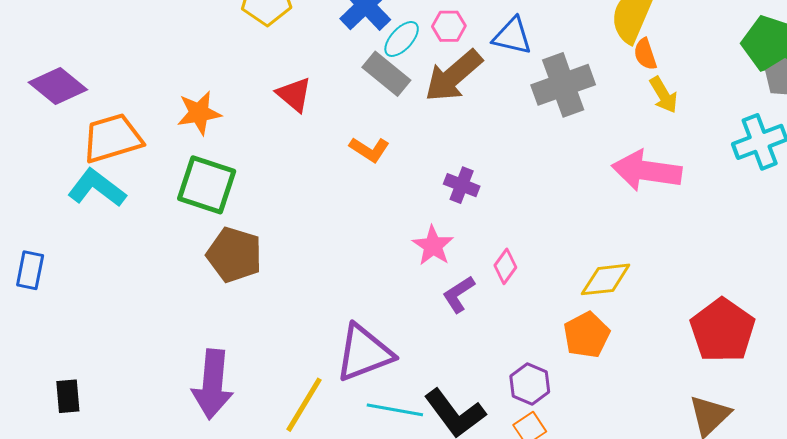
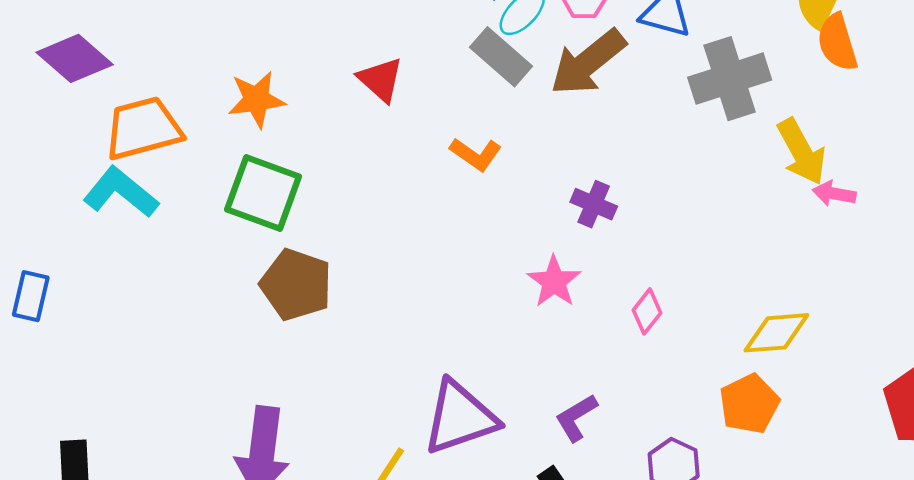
orange semicircle: (645, 54) -> (837, 42), size x1.4
yellow arrow: (664, 95) -> (802, 152), moved, size x1.4
pink arrow: (647, 171) -> (834, 194), size x0.5
purple L-shape: (459, 294) -> (576, 418), moved

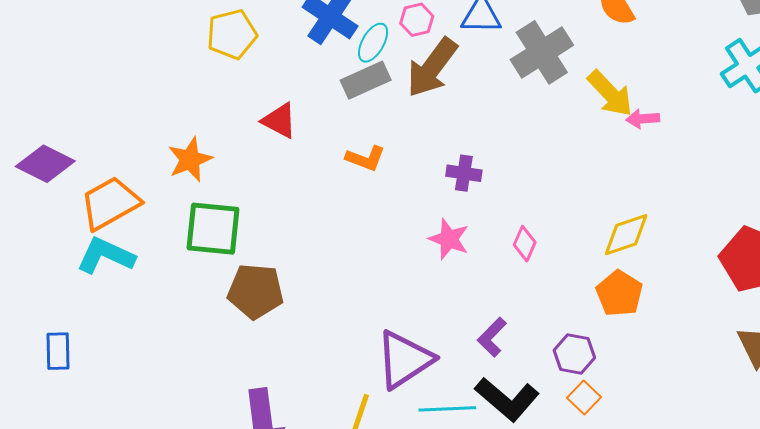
gray rectangle: (501, 57) -> (366, 80), turned -51

